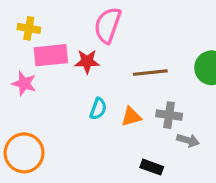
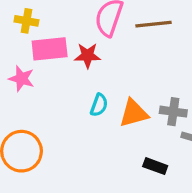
brown line: (150, 73) -> (153, 24), moved
orange triangle: (131, 117) -> (134, 113), size x1.4

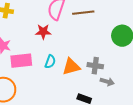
pink rectangle: (50, 49) -> (21, 61), moved

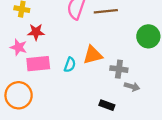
red star: (43, 32) -> (36, 32), moved
orange triangle: (71, 67) -> (93, 55), moved

